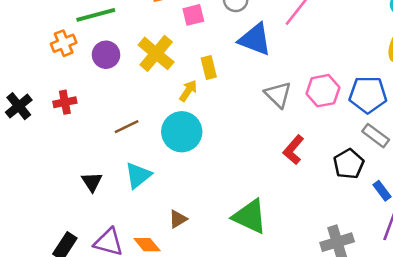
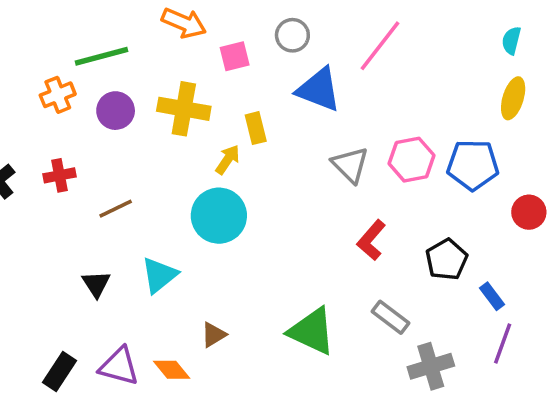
yellow cross: (156, 53) -> (184, 109), turned -30
brown line: (127, 127) -> (116, 209), moved
gray rectangle: (376, 136) -> (391, 317), moved

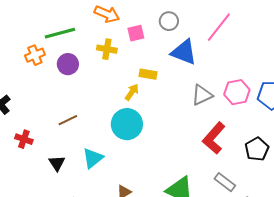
yellow cross: (184, 109) -> (107, 49), moved, size x0.7
yellow rectangle: (256, 128) -> (148, 74), turned -66
gray triangle: (350, 165) -> (202, 95), turned 50
red cross: (59, 175) -> (24, 139), moved, turned 30
red L-shape: (371, 240) -> (214, 138), size x1.4

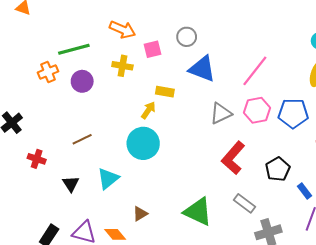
pink line: (219, 27) -> (255, 71), moved

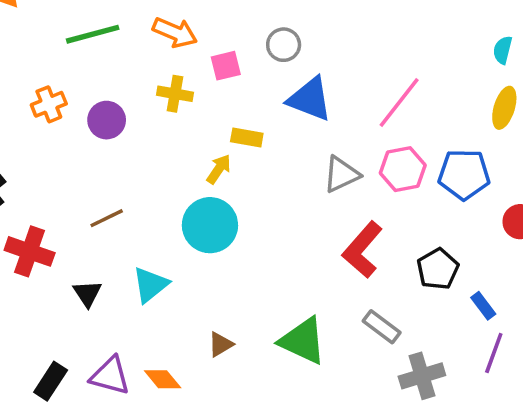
green line: (74, 49) -> (93, 34), moved
red cross: (37, 159) -> (30, 251), size x1.5
brown triangle: (140, 214) -> (220, 344), moved

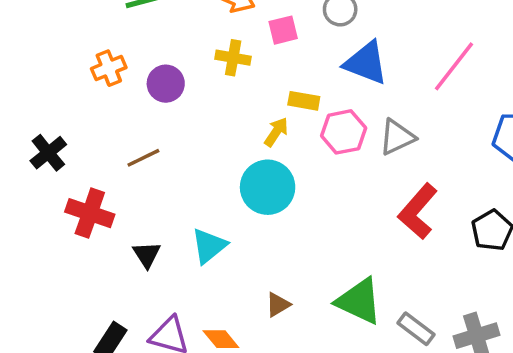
pink hexagon: (403, 169) -> (344, 132), moved
brown line: (107, 218) -> (143, 158), moved
gray rectangle: (382, 327) -> (416, 329), moved

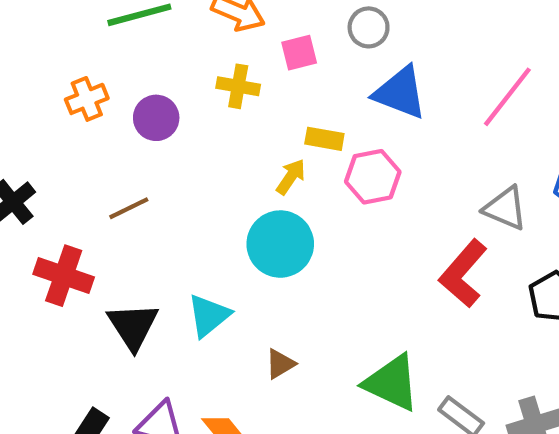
gray triangle: (397, 137) -> (505, 208), moved, turned 48
black triangle: (147, 255) -> (133, 326), size x1.5
brown triangle: (278, 305) -> (280, 364), moved

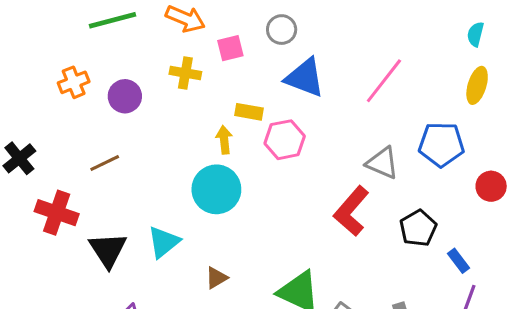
yellow arrow: (291, 177) -> (224, 140), turned -40

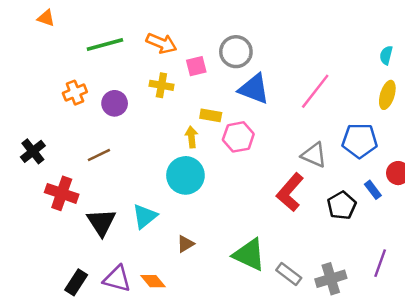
gray circle: (282, 30) -> (236, 52), size x1.4
blue rectangle: (458, 261) -> (373, 190), moved

